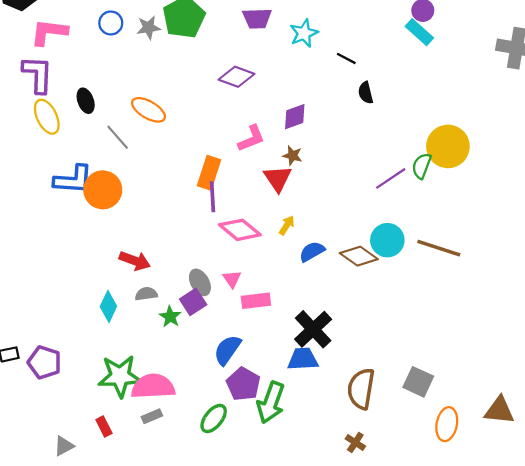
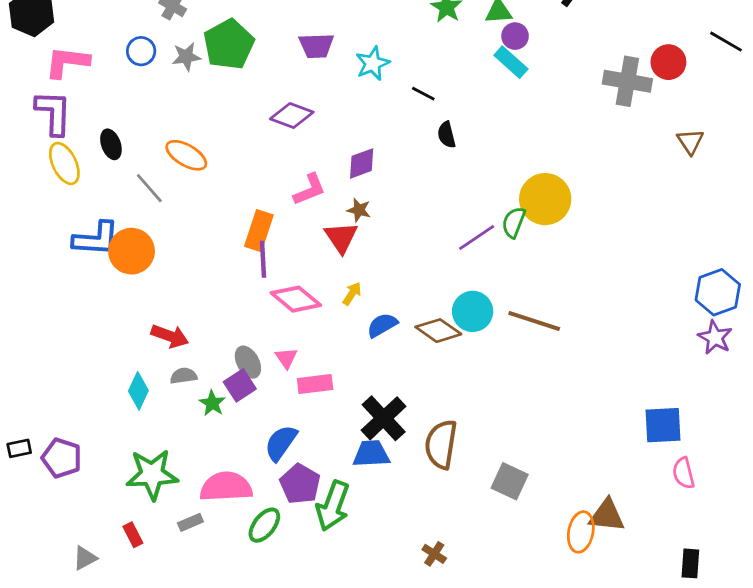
pink semicircle: (153, 386) -> (226, 487), moved
brown semicircle: (361, 389) -> (441, 444), moved
orange ellipse: (447, 424) -> (581, 532), moved

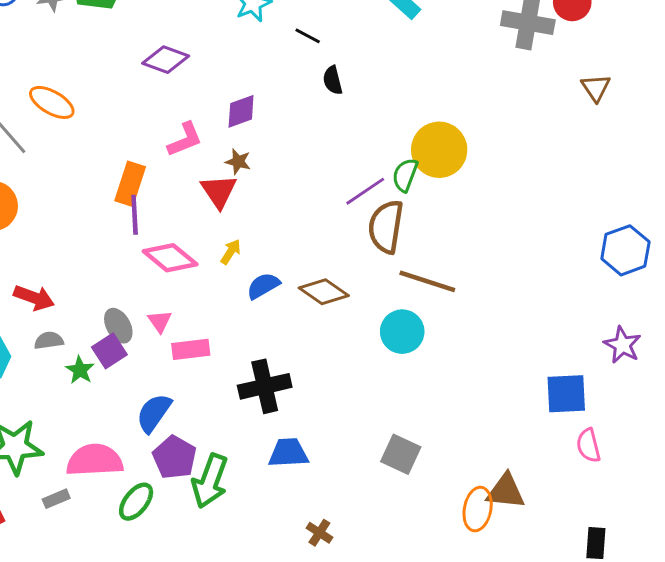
cyan circle: (473, 311) -> (402, 332), moved
purple star: (715, 337) -> (622, 345), moved
black cross: (384, 418) -> (265, 386), turned 30
brown semicircle: (441, 444) -> (386, 227), moved
blue trapezoid: (371, 454) -> (288, 453), moved

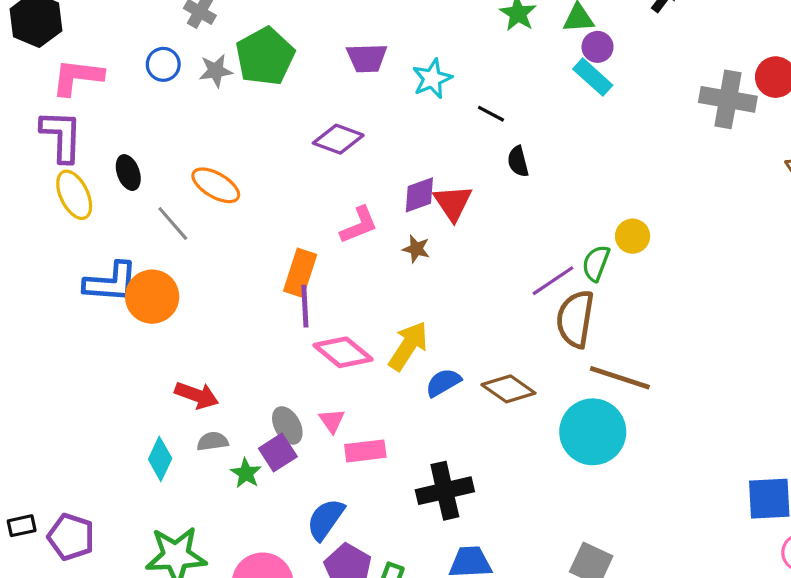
yellow circle: (439, 150) -> (633, 236), size x0.6
red triangle: (219, 191) -> (453, 203), moved
yellow arrow: (231, 252) -> (408, 346), size x1.8
cyan circle: (402, 332) -> (593, 432), size x1.4

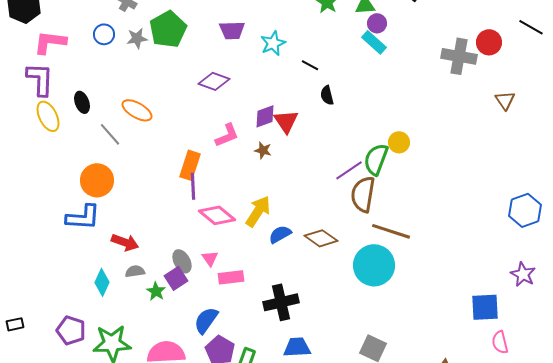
green semicircle: (596, 263) -> (376, 159), size x1.4
blue L-shape: (111, 282) -> (83, 217), moved
purple pentagon: (71, 537) -> (71, 330), moved

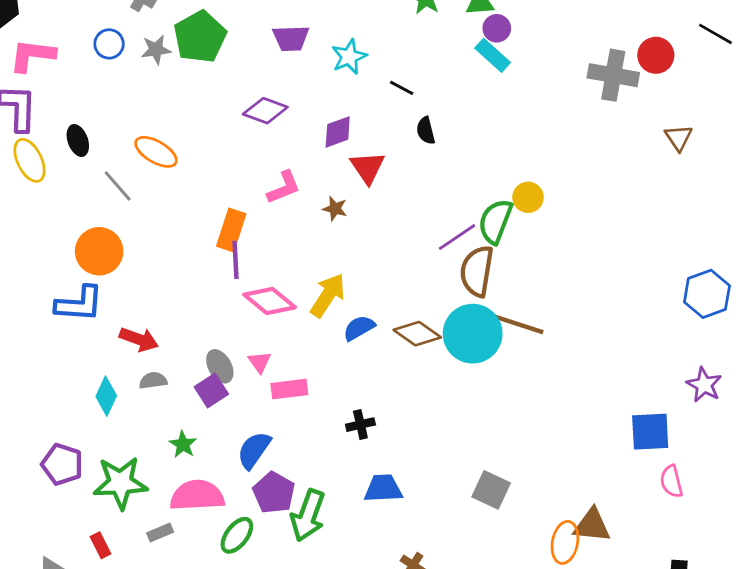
purple diamond: (265, 116) -> (338, 132), moved
cyan circle: (374, 265) -> (473, 334), moved
green star: (156, 291) -> (183, 444), moved
black cross: (281, 302) -> (360, 425), size x0.6

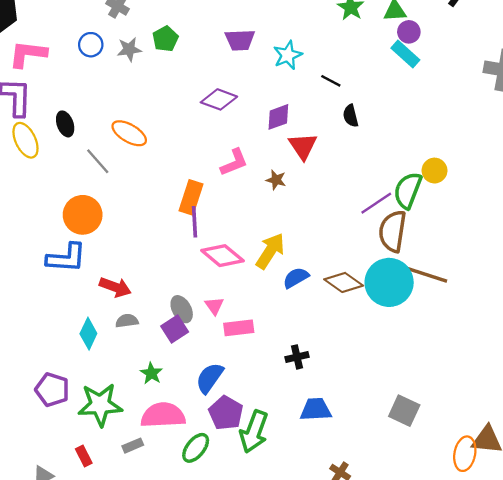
green pentagon: (200, 37) -> (165, 39), size x0.6

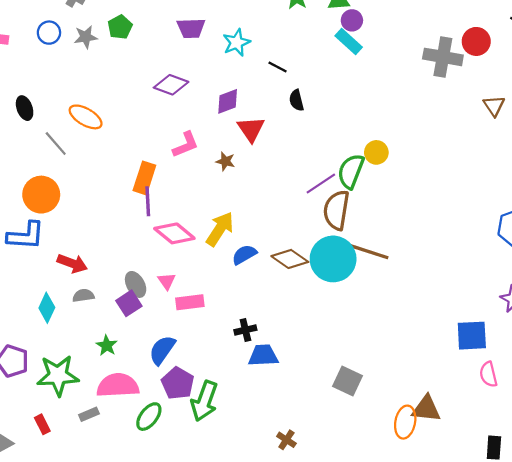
blue trapezoid: (316, 409) -> (263, 355), moved

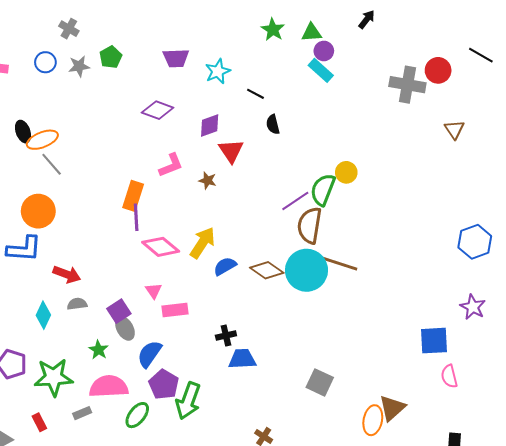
orange ellipse: (86, 117) -> (42, 140), moved, turned -52
gray ellipse: (136, 284) -> (125, 328), moved
brown triangle: (426, 409) -> (392, 408), turned -48

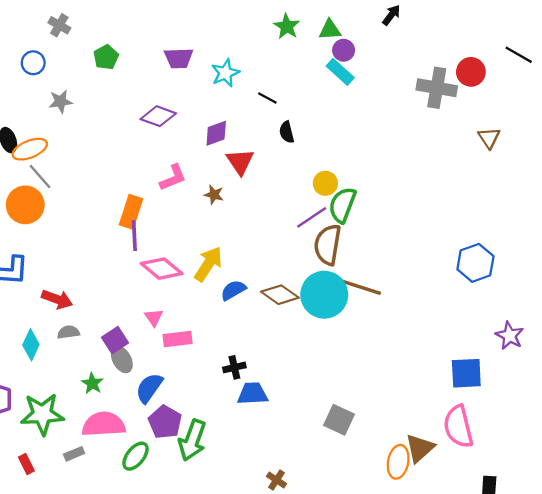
gray star: (79, 66) -> (60, 101), moved
yellow circle: (346, 172) -> (325, 183), moved
orange circle: (38, 211) -> (25, 205), moved
blue hexagon: (475, 242) -> (475, 263), moved
pink semicircle: (449, 376) -> (458, 427), moved, size x1.6

